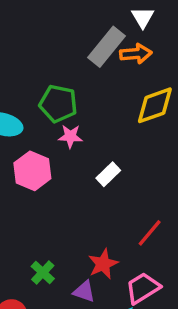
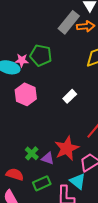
pink star: (70, 136) -> (22, 60), moved
red star: (103, 264) -> (67, 148), size x1.4
purple triangle: (84, 291) -> (48, 158), moved

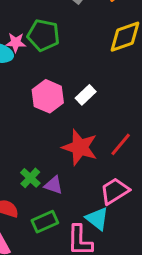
pink hexagon: (26, 94) -> (48, 96), moved
red star: (67, 148) -> (80, 147), moved, turned -30

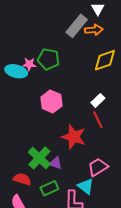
white rectangle: (86, 95) -> (98, 100), moved
red line: (121, 144) -> (98, 120), moved, turned -66
green cross: (30, 178) -> (39, 158), size x1.6

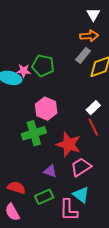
gray rectangle: (77, 26) -> (83, 55), moved, size x0.7
green cross: (39, 158) -> (34, 133), moved, turned 30
pink trapezoid: (98, 167) -> (81, 167), moved

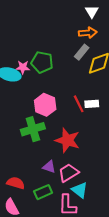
white rectangle: (93, 108) -> (92, 104), turned 40
red line: (93, 127) -> (79, 104), moved
pink trapezoid: (81, 167) -> (68, 173), moved

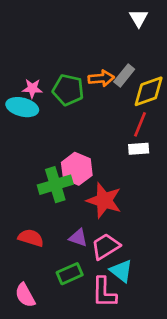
orange arrow: (88, 33) -> (101, 78), moved
pink star: (23, 67) -> (32, 88), moved
red line: (79, 104) -> (140, 124), moved, turned 48
pink hexagon: (45, 105) -> (77, 169), moved
red semicircle: (16, 183) -> (31, 238), moved

